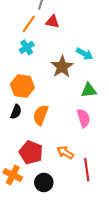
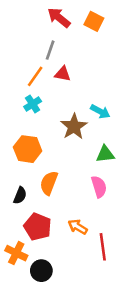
black semicircle: (16, 112) -> (20, 195), moved
black circle: (44, 182) -> (41, 271), moved

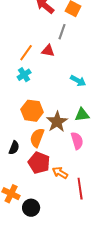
gray line: (50, 50) -> (62, 32), moved
brown star: (74, 127) -> (57, 122), moved
orange hexagon: (28, 149) -> (32, 111), moved
red pentagon: (38, 227) -> (39, 163), moved

